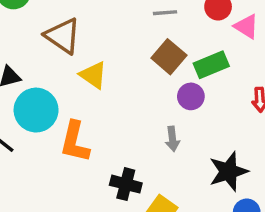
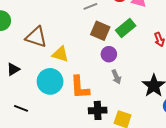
purple circle: (191, 96) -> (109, 54), moved
cyan circle: (36, 110) -> (50, 81), moved
orange L-shape: (75, 142) -> (80, 87), moved

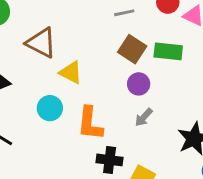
green rectangle: (126, 28) -> (168, 51), turned 36
gray arrow: (116, 77) -> (144, 117), turned 56
cyan circle: (50, 81) -> (50, 108), size x0.7

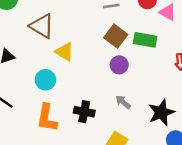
gray arrow: (144, 117) -> (123, 102), moved, turned 84
orange L-shape: (90, 123) -> (47, 118), moved
black cross: (110, 160) -> (84, 112), moved

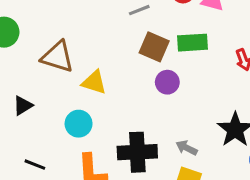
gray arrow: (123, 102) -> (187, 148), moved
black cross: (84, 112) -> (137, 152), size x1.4

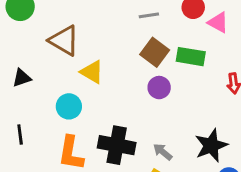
black line: (35, 165) -> (20, 135), turned 48

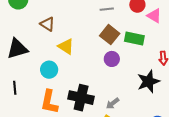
brown triangle: (64, 41) -> (47, 24), size x0.7
black triangle: (22, 78) -> (17, 49), size x1.6
black star: (211, 146) -> (148, 81), moved
gray arrow: (163, 152) -> (113, 103), turned -80

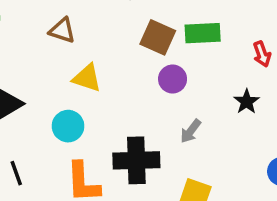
brown triangle: (47, 24) -> (62, 30), moved
black star: (148, 81) -> (247, 102), size x0.6
gray arrow: (113, 103) -> (191, 131), moved

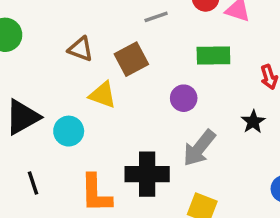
brown square: (158, 37) -> (131, 59), moved, turned 36
cyan circle: (68, 126) -> (69, 131), moved
gray arrow: (191, 131) -> (199, 148), size x1.6

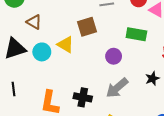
brown triangle: (81, 49) -> (34, 22), moved
cyan circle: (69, 131) -> (42, 52), moved
black cross: (147, 174) -> (83, 97), size x0.7

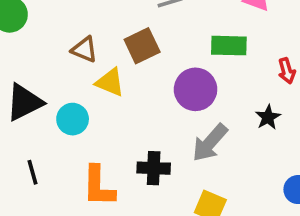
brown triangle: (34, 22) -> (84, 49), moved
cyan circle: (42, 52) -> (73, 119), moved
purple circle: (114, 56) -> (196, 89), size x1.5

